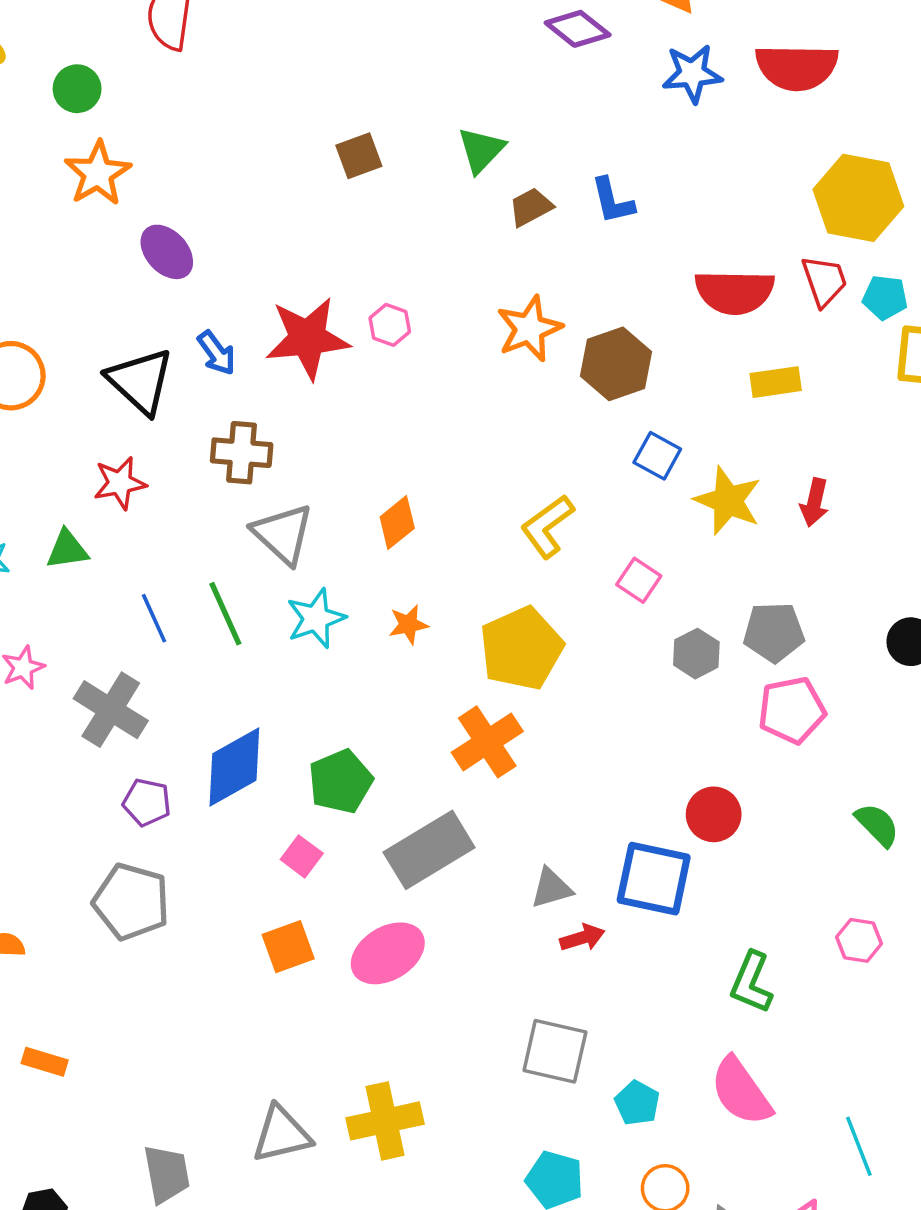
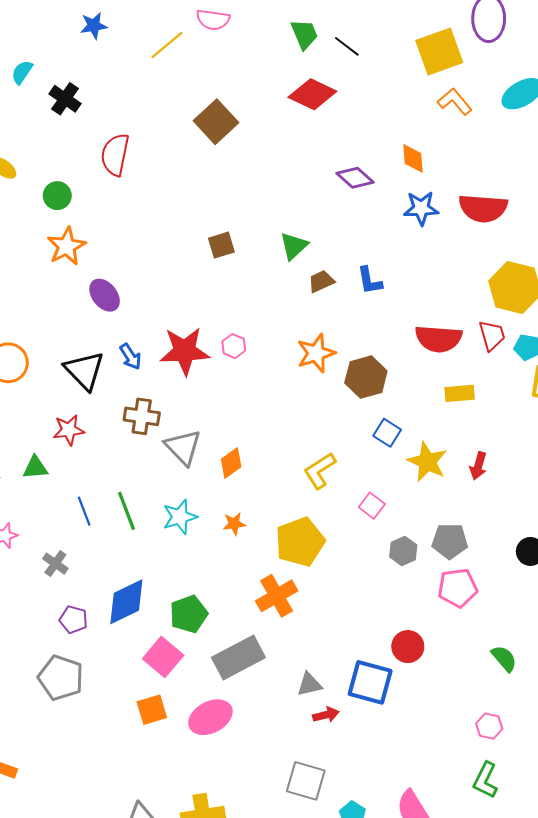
gray triangle: (283, 534) -> (183, 447), moved
gray cross: (111, 710) -> (55, 564), size x0.6
pink square: (302, 856) -> (163, 657), size x1.6
green L-shape: (751, 982) -> (485, 780), moved

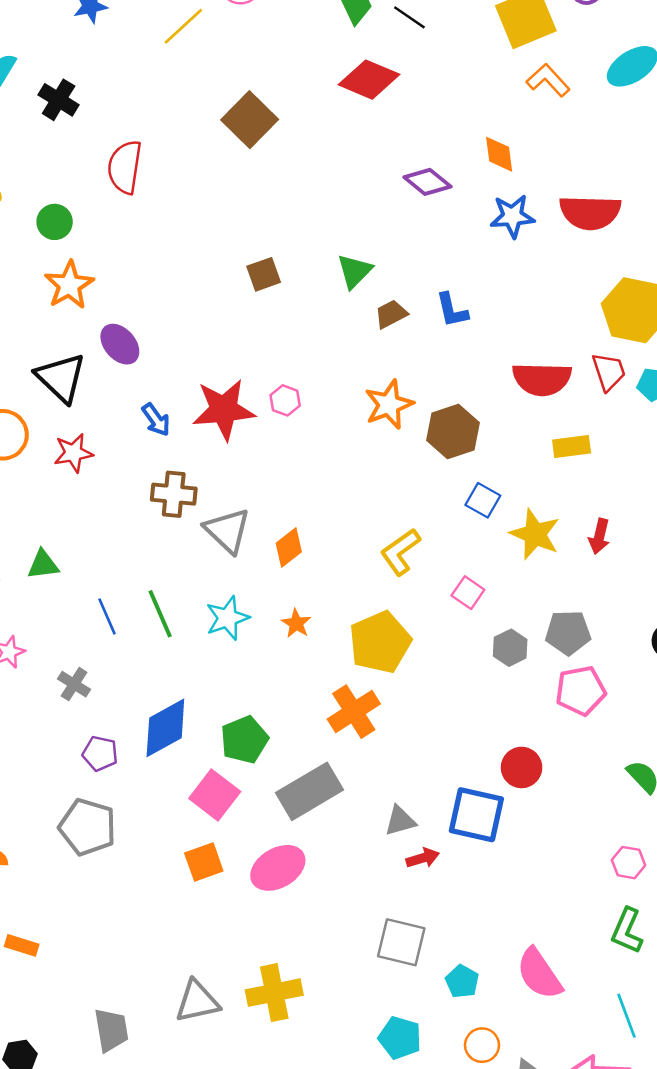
black triangle: (84, 371) -> (61, 378), moved
red star: (69, 430) -> (73, 453), moved
orange star: (234, 524) -> (296, 623), turned -30

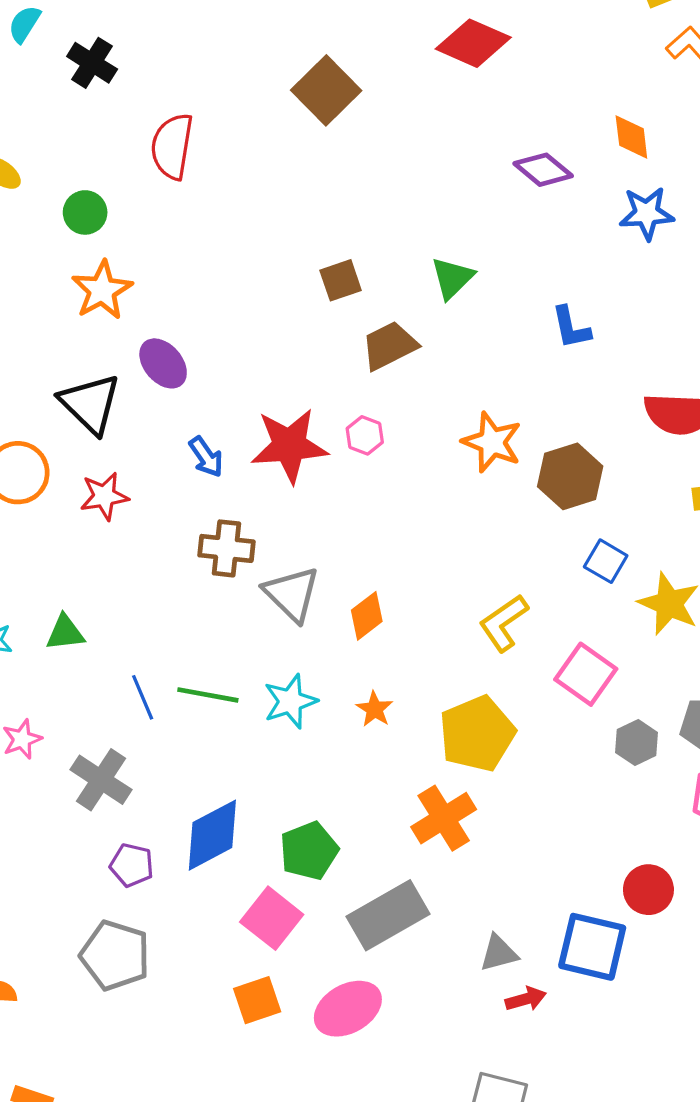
brown trapezoid: (391, 314) -> (389, 346), moved, size x1.4
orange star: (389, 404) -> (492, 442), turned -30
pink square: (468, 593) -> (586, 674), size x1.5
green line: (160, 614) -> (208, 695), turned -57
gray cross: (74, 684) -> (101, 780), size x1.5

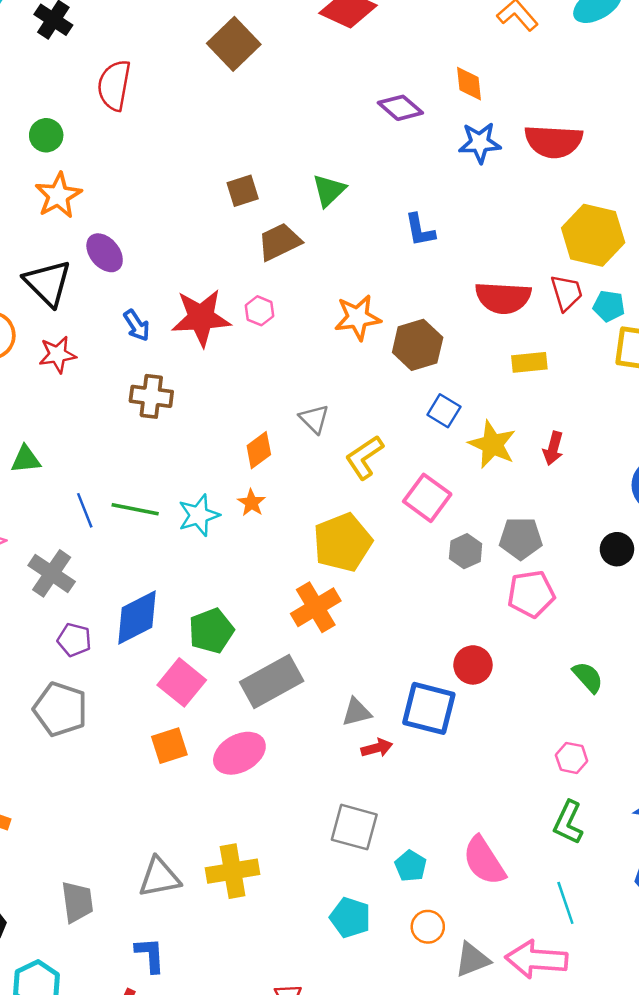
orange star: (492, 442) -> (358, 318), turned -30
gray triangle: (292, 594) -> (314, 419), moved, size x0.7
orange star: (375, 709) -> (251, 503), moved

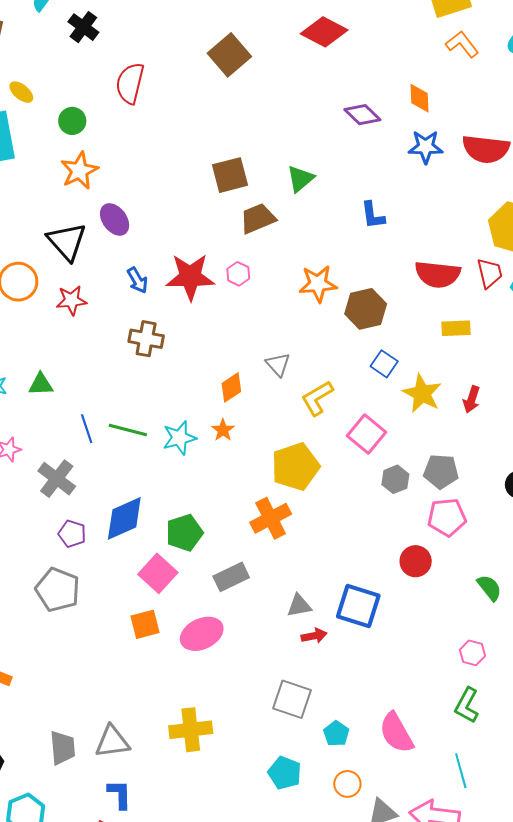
brown square: (243, 191) -> (230, 175), size x1.4
red circle: (473, 665) -> (416, 561), moved
gray rectangle: (272, 682) -> (231, 577), size x0.7
gray triangle: (159, 877) -> (112, 742), moved

